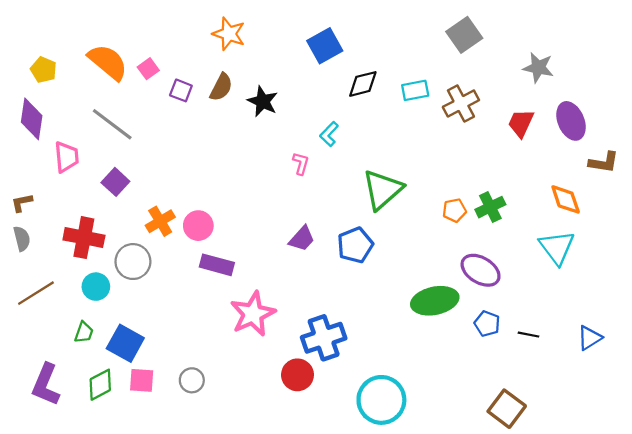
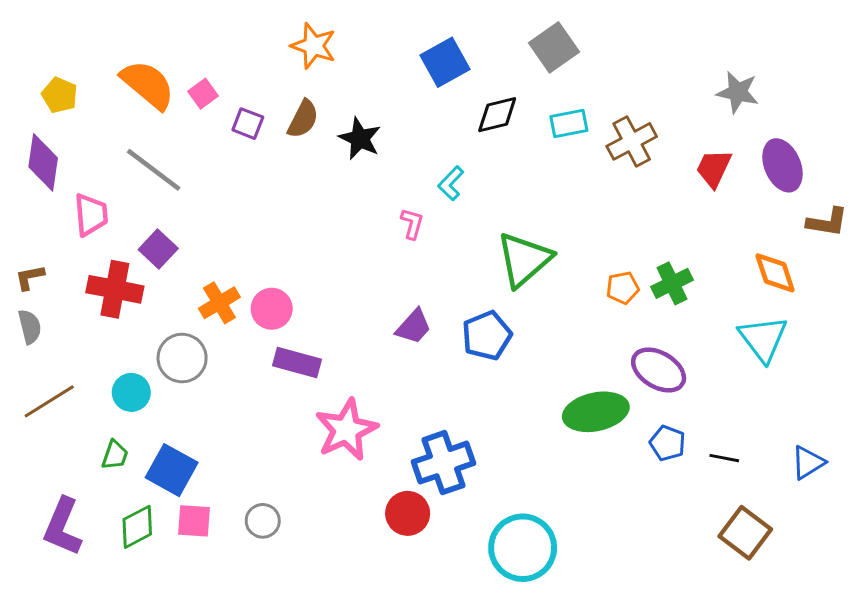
gray square: (464, 35) -> (554, 47), moved
red cross: (84, 238) -> (115, 289), moved
brown square: (507, 409) -> (745, 533), moved

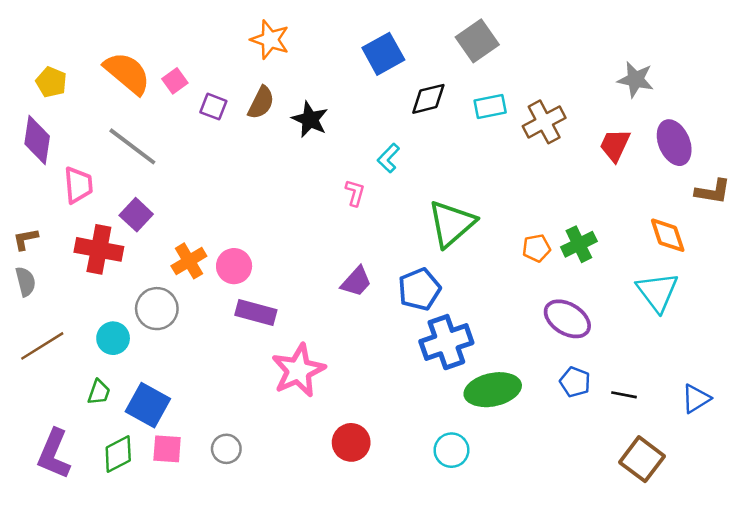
green ellipse: (596, 412) -> (493, 390), moved
blue cross: (443, 463) -> (446, 342), moved
cyan circle: (523, 548) -> (452, 450), moved, size x0.6

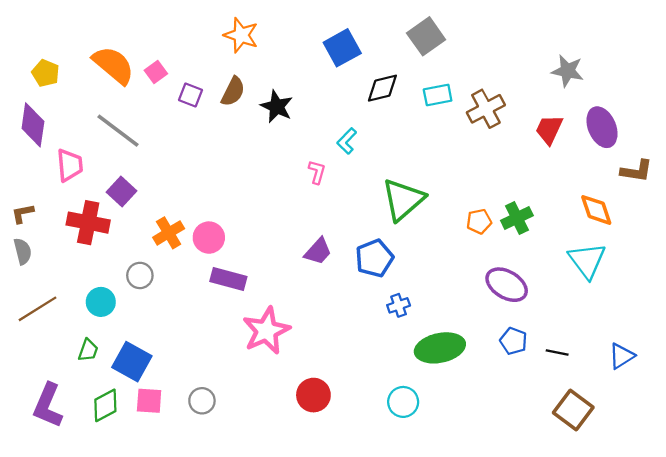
gray circle: (157, 309) -> (140, 275), size x0.7
blue cross: (446, 342) -> (399, 305), size x0.5

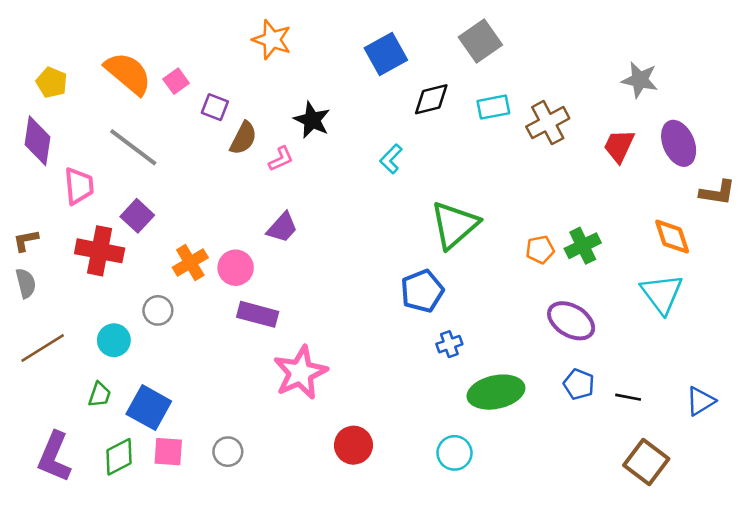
brown semicircle: (233, 92) -> (243, 138), moved
pink L-shape: (317, 172) -> (281, 159), moved, turned 50
purple trapezoid: (318, 251) -> (282, 228), moved

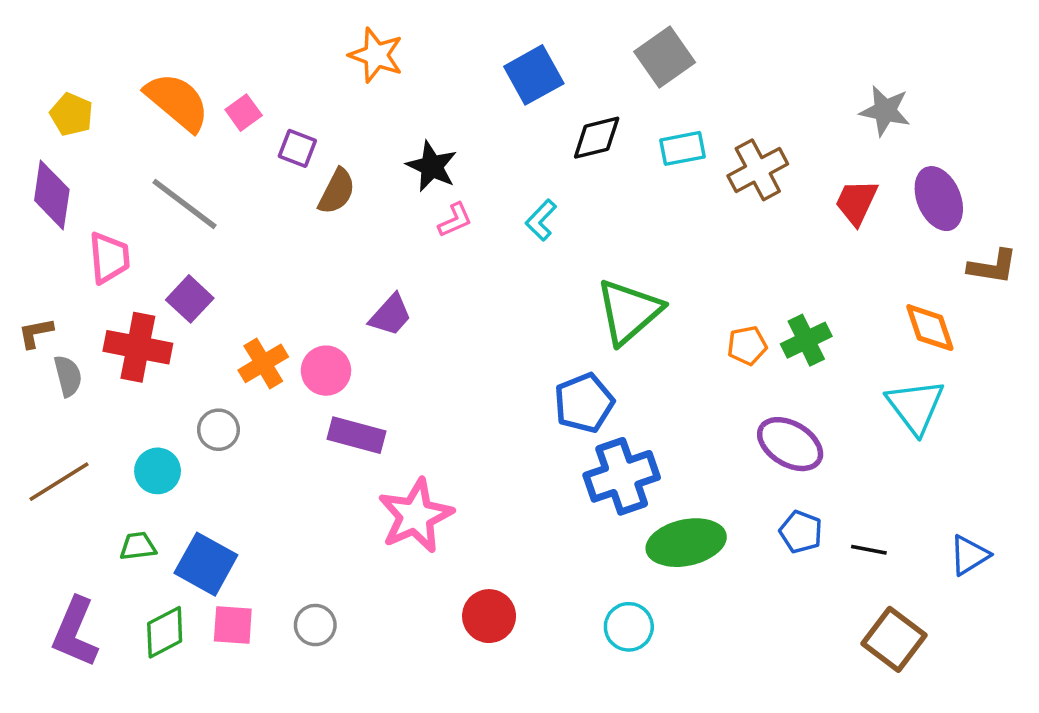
pink L-shape: (281, 159) -> (455, 220), moved
gray semicircle: (26, 283) -> (68, 376), moved
blue cross: (449, 344) -> (622, 476), size x2.0
green trapezoid: (100, 395) -> (138, 546), turned -116

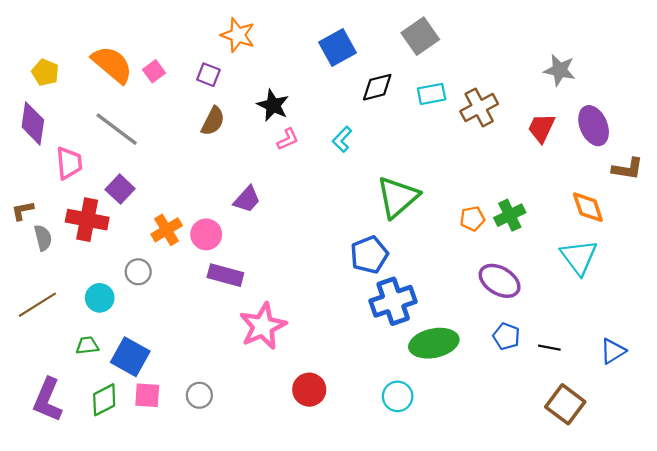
purple square: (297, 148) -> (208, 75), moved

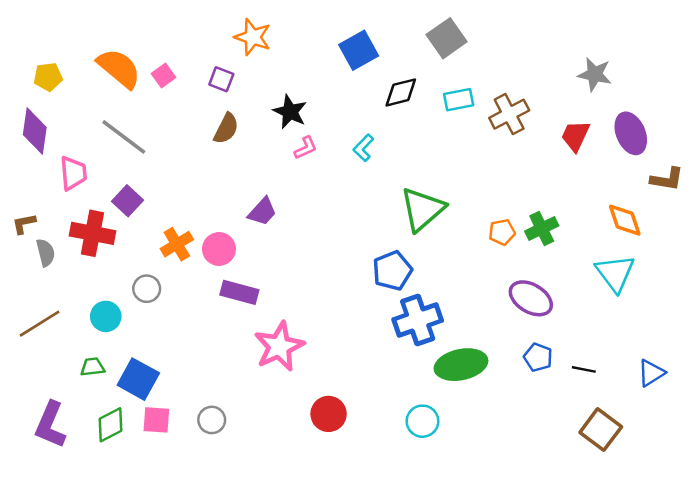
yellow pentagon: (45, 72) -> (48, 77), turned -30

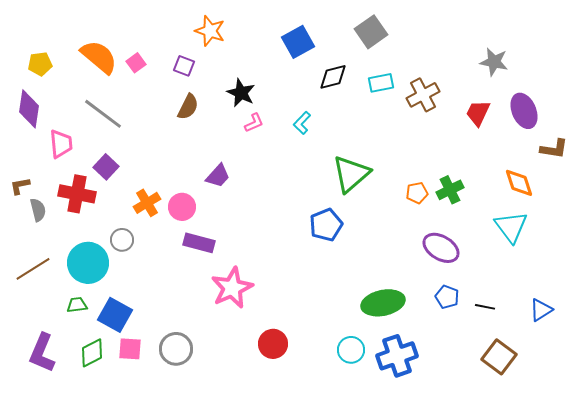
cyan circle: (106, 316) -> (88, 263), size x1.6
blue cross: (418, 320) -> (397, 356), moved
gray circle: (212, 420) -> (176, 349), size x1.4

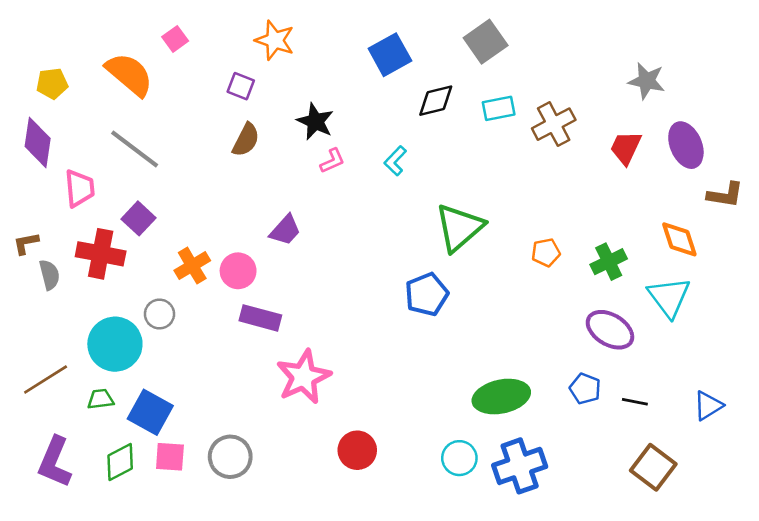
pink square: (136, 63) -> (175, 39), moved
green cross: (450, 190) -> (609, 262), moved
purple ellipse: (441, 248) -> (610, 330), moved
brown line: (33, 269) -> (46, 379), moved

